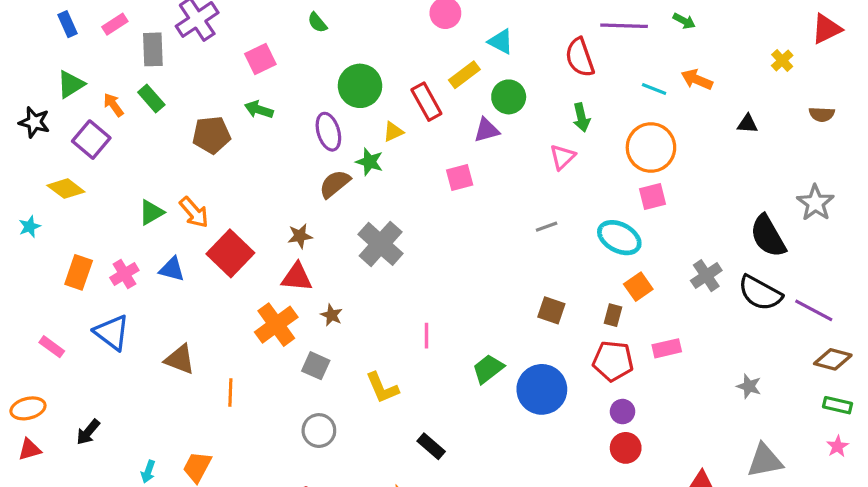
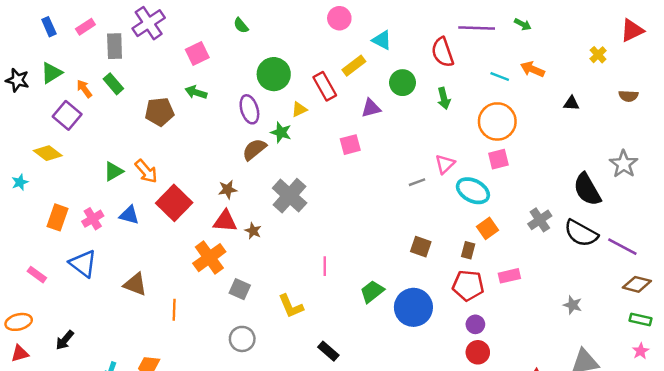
green circle: (509, 97) -> (402, 83), moved
black star: (34, 122) -> (17, 80), moved
pink triangle: (562, 157) -> (445, 164), moved
brown star: (332, 315) -> (253, 231), moved

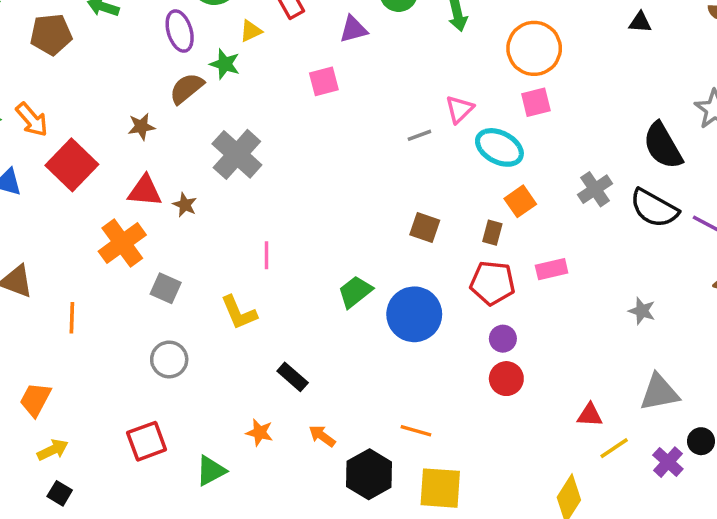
brown star: (228, 190) -> (141, 127), moved
pink line: (325, 266) -> (267, 255), moved

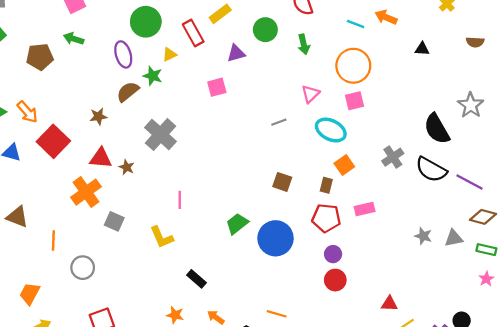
pink triangle: (459, 109) -> (310, 94), moved
gray circle: (169, 359) -> (83, 268), moved
gray triangle: (659, 393) -> (454, 238), moved, size x0.7

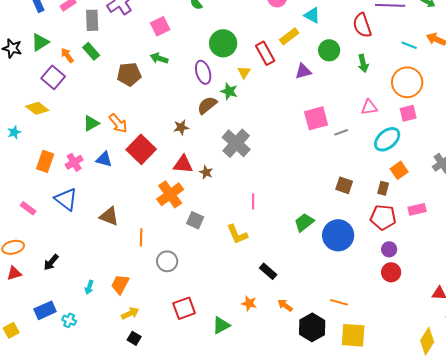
yellow triangle: (169, 54) -> (244, 72), turned -32
pink square: (217, 87) -> (316, 118), moved, size x1.4
pink triangle: (310, 94) -> (369, 107), turned 36
cyan ellipse: (331, 130) -> (387, 139), turned -68

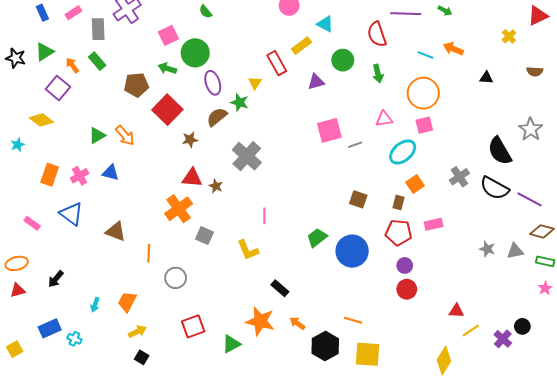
green circle: (223, 43) -> (195, 53), moved
red square: (141, 149) -> (167, 110), moved
orange star: (249, 303) -> (260, 321), size x1.8

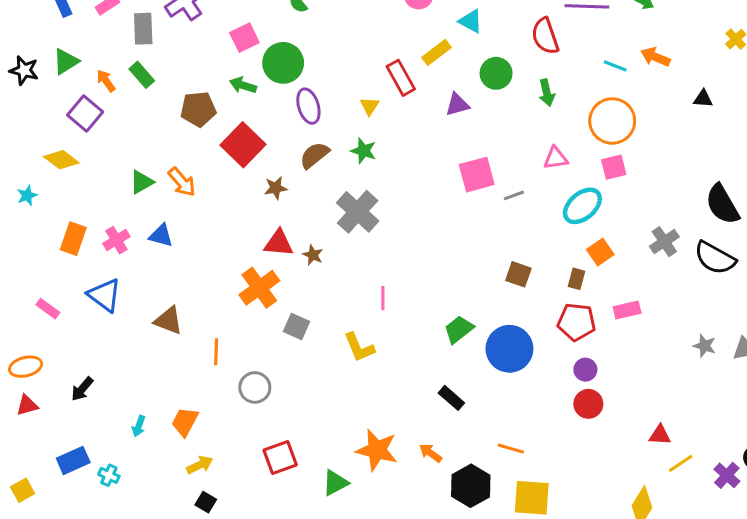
green star: (240, 102) -> (364, 151), moved
black rectangle: (280, 288) -> (451, 398), moved

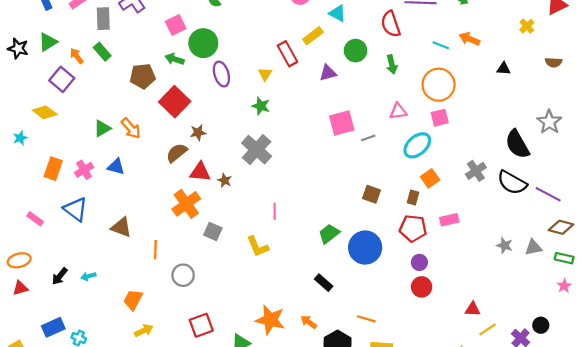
brown semicircle: (314, 155) -> (177, 153), moved
cyan arrow: (139, 426) -> (88, 276), moved, turned 56

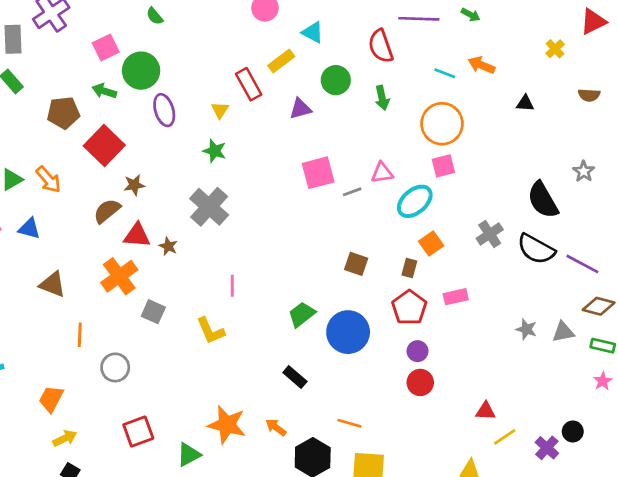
pink triangle: (398, 111) -> (382, 173), moved
gray star: (549, 122) -> (584, 171), size x0.7
brown triangle: (121, 227) -> (53, 284), moved
red pentagon: (413, 228) -> (409, 308), turned 30

